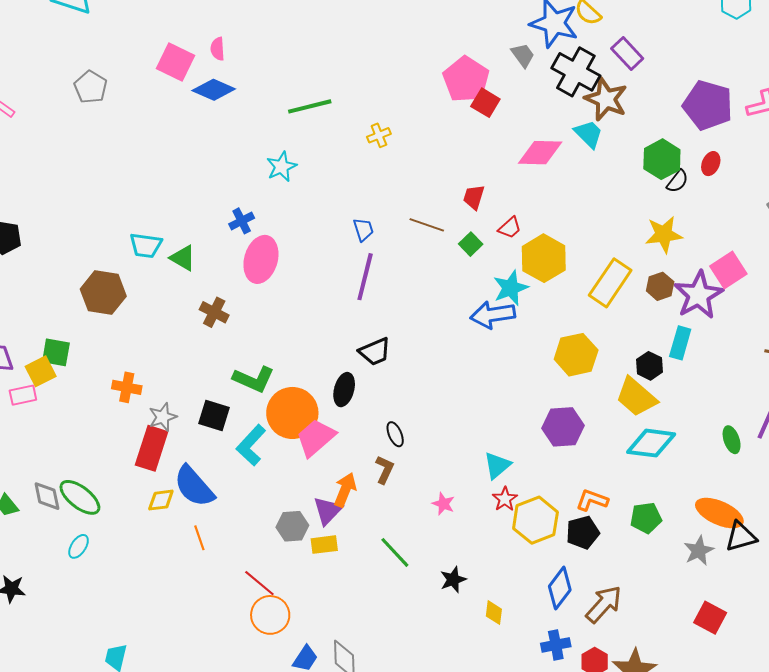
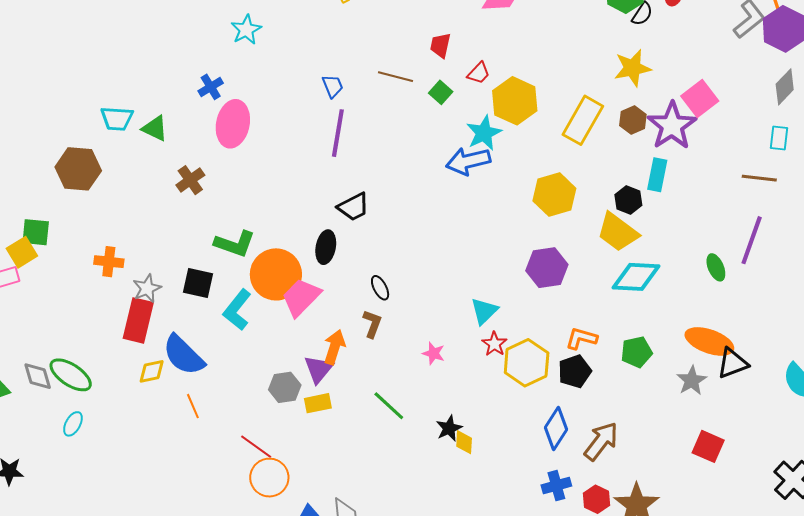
brown cross: (214, 312) -> (190, 180), turned 32
yellow diamond: (494, 613) -> (464, 442), moved

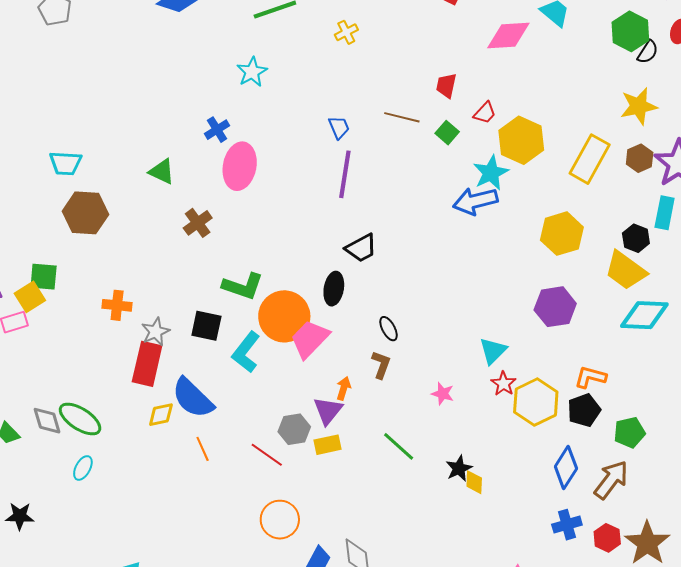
cyan trapezoid: (117, 119) -> (66, 163), moved
orange arrow: (334, 347) -> (344, 388), size x0.7
green pentagon: (636, 352) -> (629, 432), moved
red line: (256, 447) -> (267, 455), moved

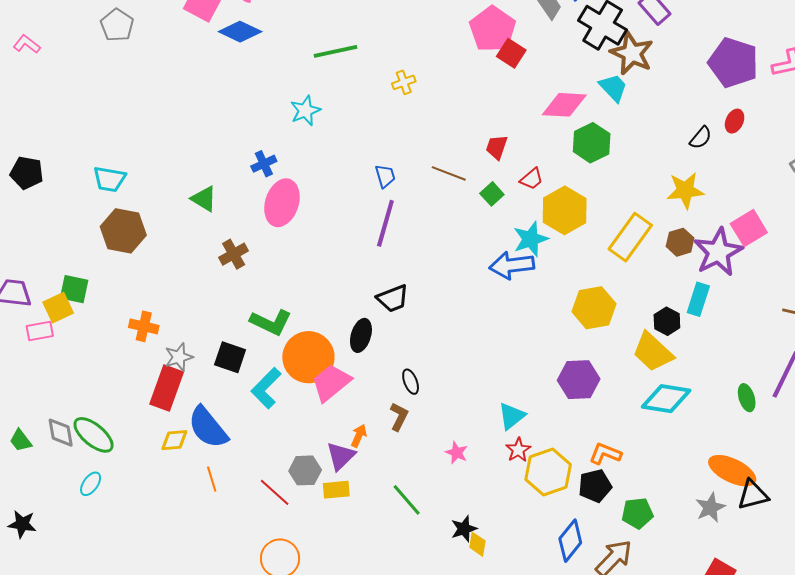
green hexagon: (630, 31) -> (592, 143), moved

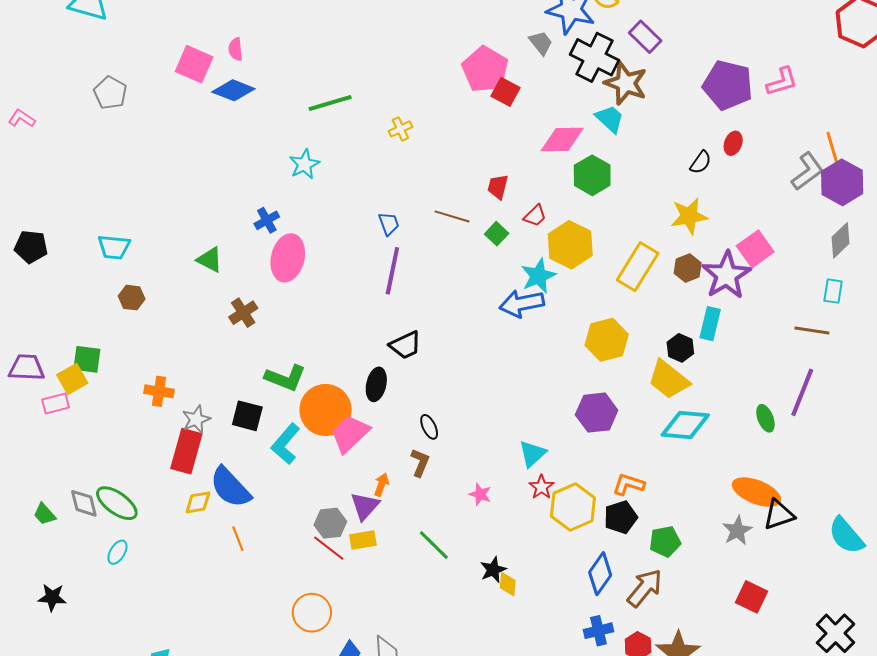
brown hexagon: (123, 231) -> (132, 298), size x0.6
red line: (275, 492) -> (329, 548), moved

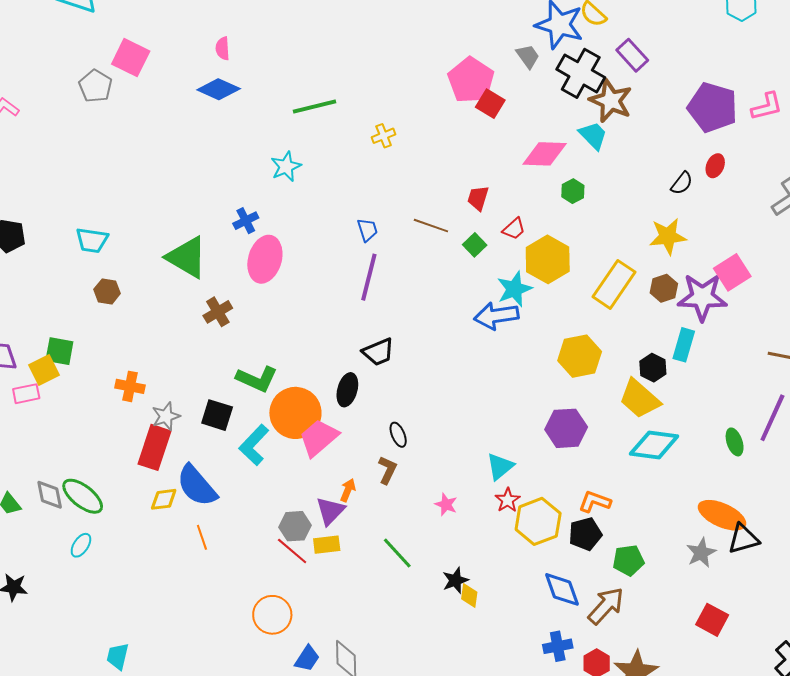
pink square: (194, 64) -> (131, 58), moved
green hexagon: (592, 175) -> (573, 191), size x0.6
green triangle: (210, 260) -> (187, 257), size x1.6
purple star: (726, 275) -> (702, 297), turned 30
blue diamond: (600, 574) -> (562, 589), turned -57

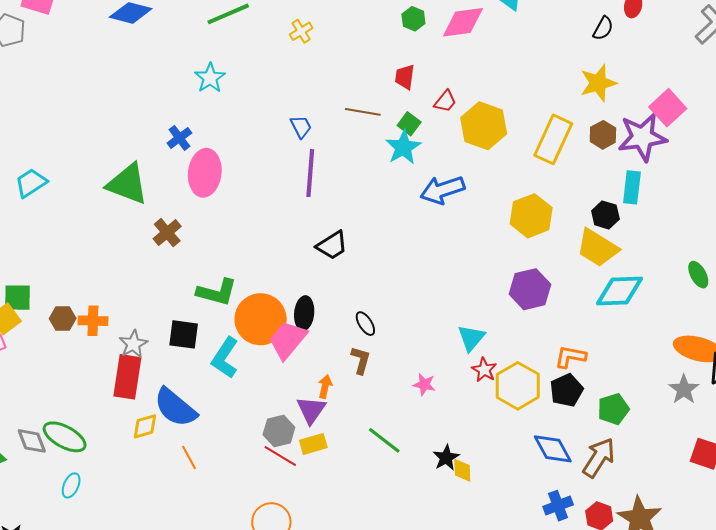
green hexagon: (573, 191) -> (413, 19), moved
cyan trapezoid: (92, 240) -> (31, 183), turned 148
cyan star: (514, 289) -> (403, 147), moved
brown hexagon: (107, 291) -> (63, 319), moved
black ellipse: (347, 390) -> (304, 313), moved

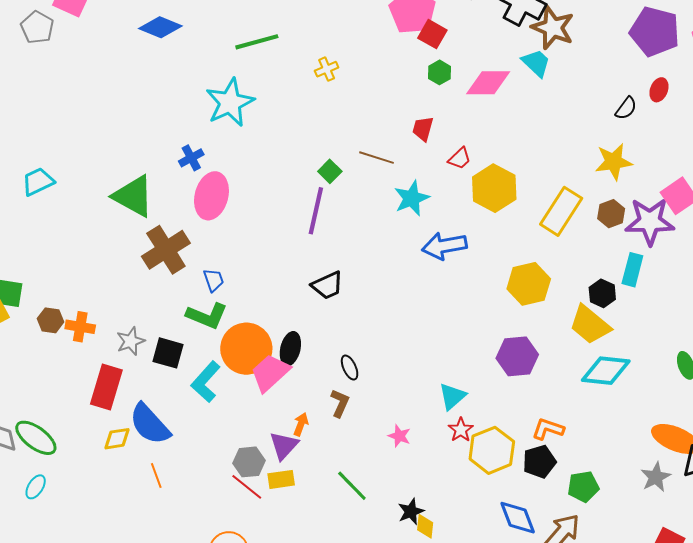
cyan star: (210, 78) -> (230, 103), size x1.6
green square: (409, 124) -> (330, 171), moved
blue trapezoid: (301, 127) -> (214, 280), moved
brown cross: (167, 233) -> (166, 250), size x1.6
gray star: (133, 344) -> (131, 341), moved

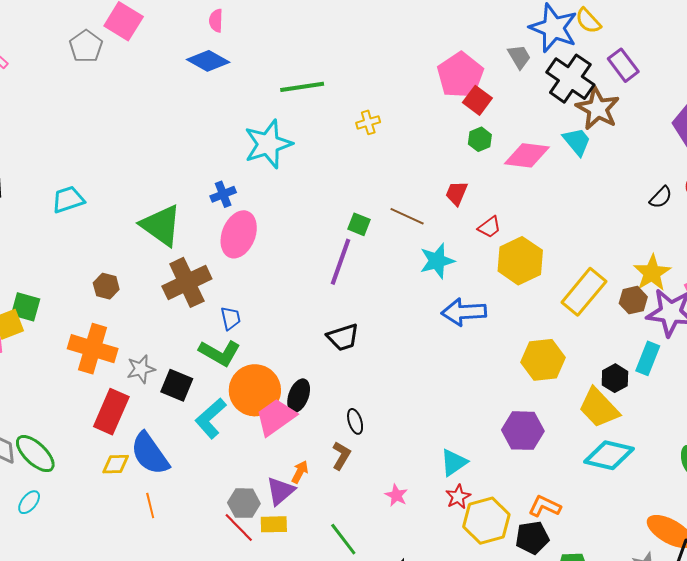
yellow star: (614, 162) -> (652, 273), moved, turned -30
green square: (330, 171) -> (359, 224), turned -30
brown hexagon: (50, 320) -> (106, 286), moved
orange cross: (80, 327) -> (93, 349), size x1.6

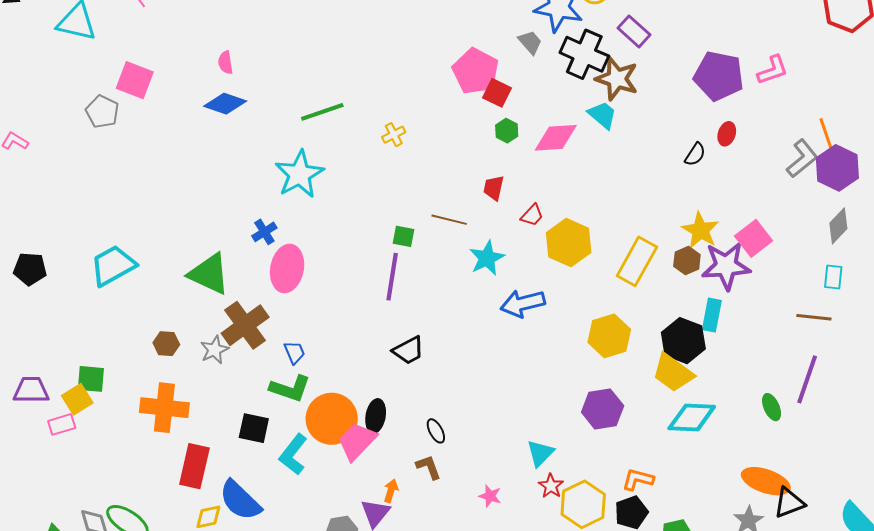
cyan trapezoid: (68, 199) -> (113, 266), size x1.4
gray star: (141, 369) -> (214, 350), moved
black hexagon: (615, 378) -> (683, 341), size x1.6
brown L-shape: (341, 456) -> (429, 467), turned -40

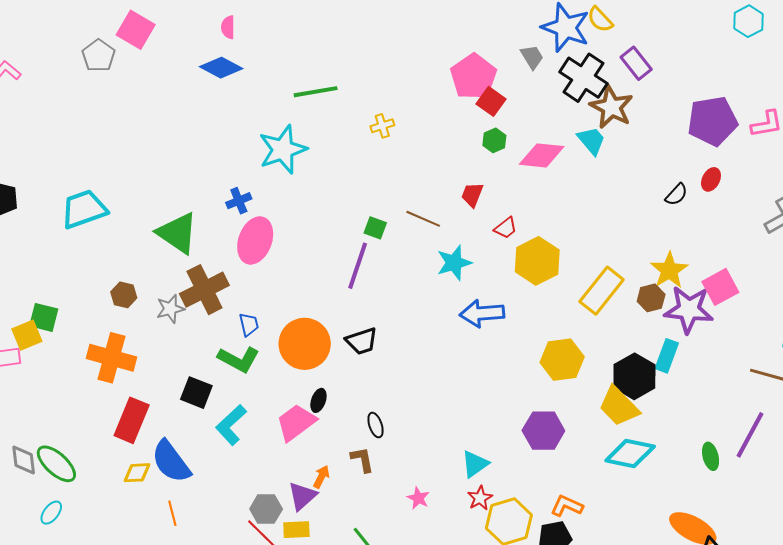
purple pentagon: (719, 76) -> (713, 121), turned -30
black ellipse: (376, 416) -> (318, 400), size x0.7
orange circle: (332, 419) -> (305, 344), moved

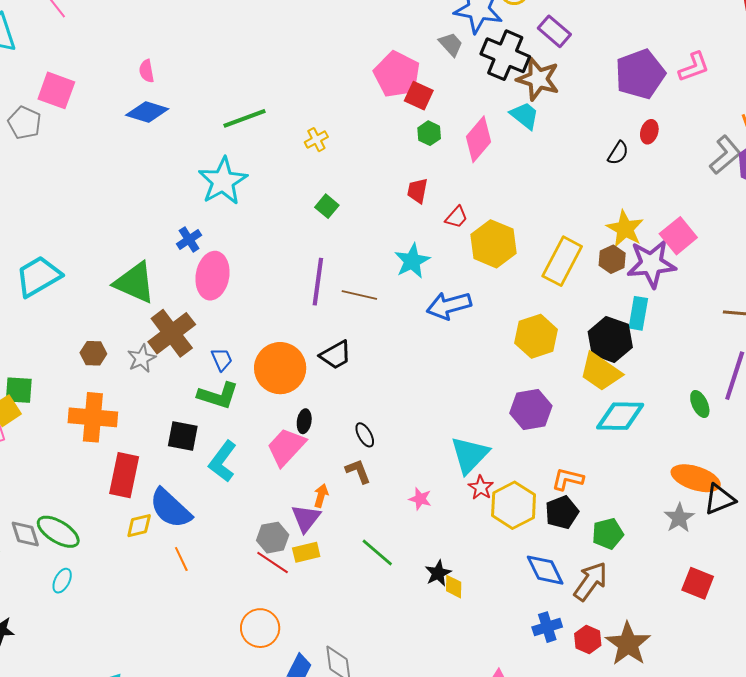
pink diamond: (542, 155) -> (478, 139), turned -45
brown line: (423, 219) -> (359, 295), moved
green square: (375, 228) -> (327, 206), moved, turned 30
cyan triangle: (475, 464) -> (470, 455), size x1.4

